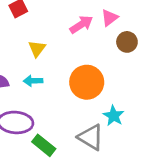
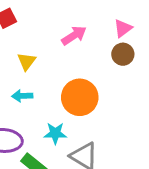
pink triangle: (110, 18) -> (123, 28), moved
cyan star: (114, 116) -> (55, 133), moved, turned -30

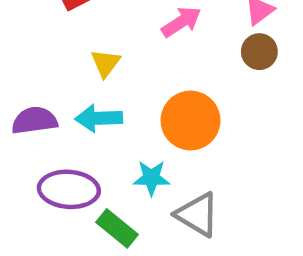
cyan arrow: (22, 96) -> (99, 118), size x1.4

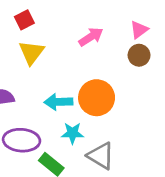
yellow triangle: (106, 63) -> (31, 52), moved, size x1.4
cyan arrow: (99, 118) -> (58, 102), moved

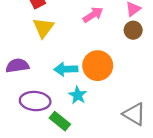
cyan star: (72, 133) -> (78, 95), turned 30
gray triangle: (101, 156) -> (134, 114), moved

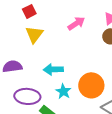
orange circle: (98, 66) -> (91, 85), moved

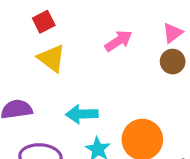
yellow triangle: (34, 34) -> (52, 58), turned -30

